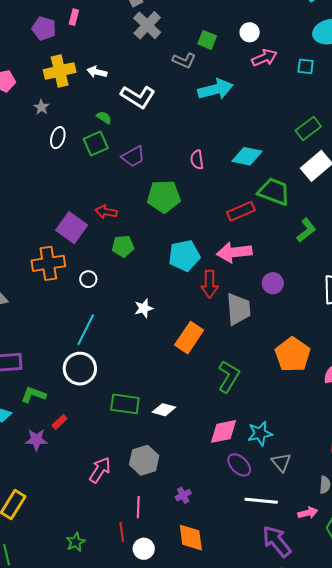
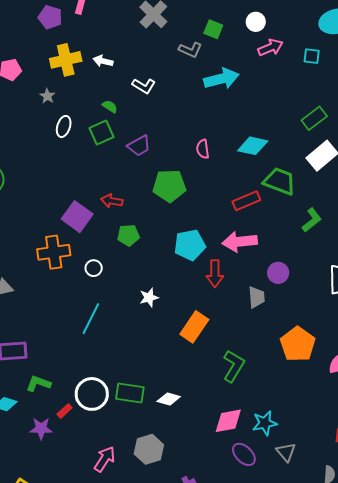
white L-shape: (138, 97) -> (144, 86), size x0.7
gray trapezoid: (238, 309) -> (257, 297), moved, size x0.7
white circle: (80, 369) -> (92, 394), moved

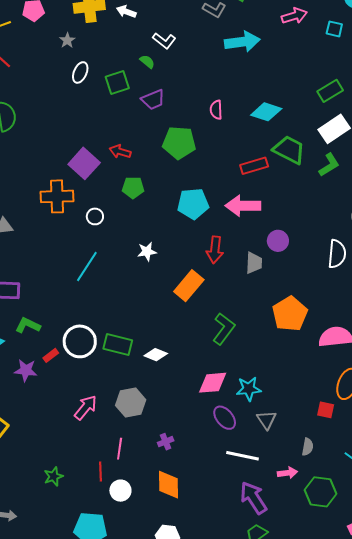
green semicircle: (110, 107) -> (147, 62), moved
green L-shape: (312, 220) -> (329, 165), moved
red arrow: (215, 273) -> (215, 250), moved

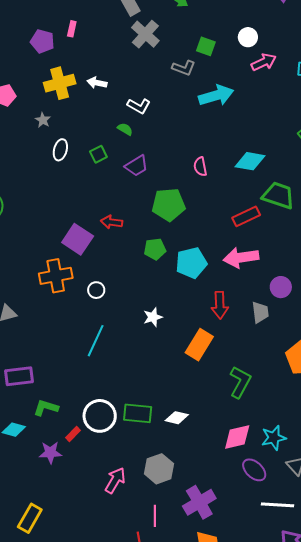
green square: (117, 83) -> (98, 154), size x0.7
green pentagon: (133, 188) -> (155, 249), moved
purple cross: (166, 442) -> (199, 502), size x2.0

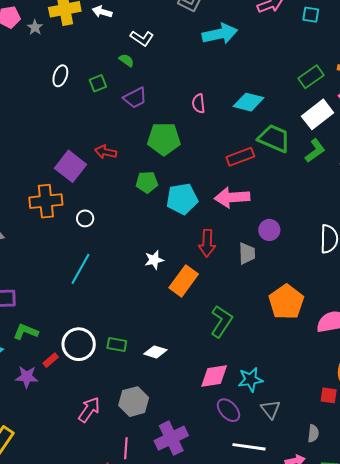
gray star: (43, 120) -> (35, 27), moved
white star: (153, 317) -> (154, 260), moved
green rectangle: (138, 413) -> (117, 345), size x0.7

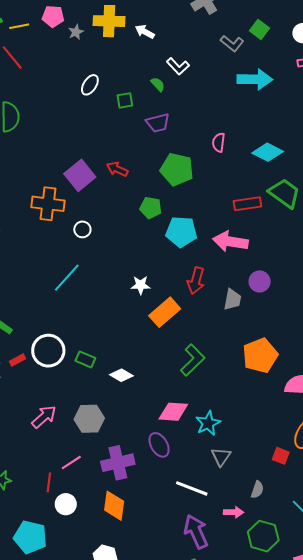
cyan star: (250, 380) -> (208, 423), turned -30
purple ellipse: (228, 410) -> (159, 445), moved
pink line: (126, 448) -> (71, 463), turned 40

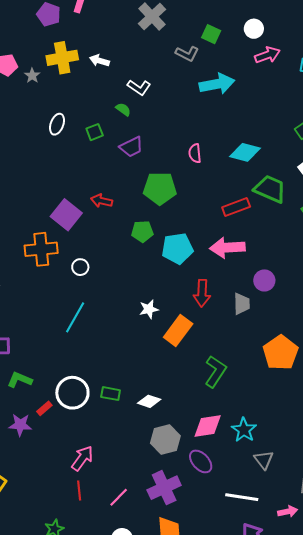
gray hexagon: (89, 419) -> (165, 439), moved
red line: (49, 482) -> (79, 491), moved

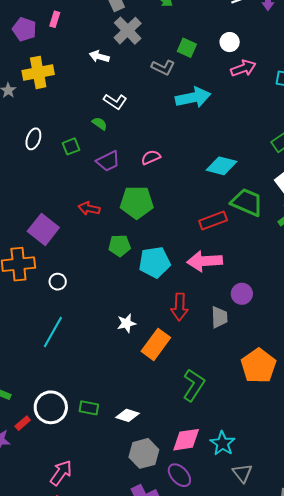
white arrow: (99, 61) -> (99, 56), moved
pink semicircle: (195, 153) -> (151, 157), moved, turned 72
red arrow: (101, 201) -> (89, 208), moved

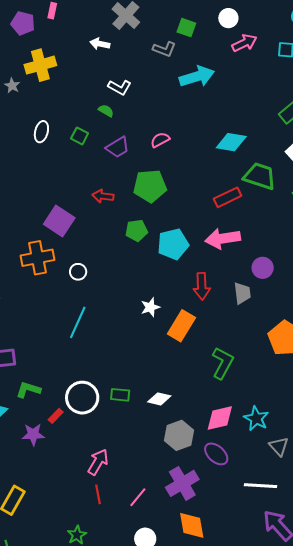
green square: (71, 146) -> (80, 136), turned -36

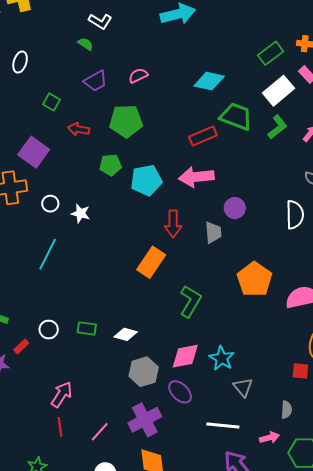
green square: (80, 136) -> (51, 102), moved
white star: (150, 307) -> (80, 213), moved, turned 30
white circle: (82, 398) -> (49, 330), size x0.6

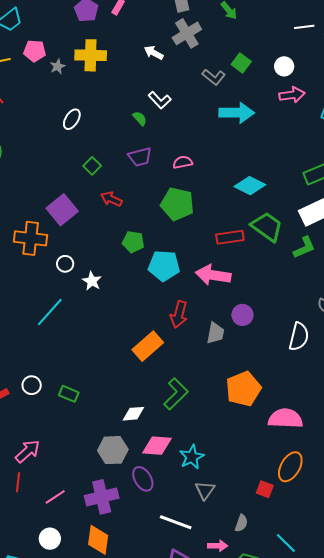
green pentagon: (126, 121) -> (177, 204), moved
white diamond: (126, 334) -> (133, 414), moved, turned -35

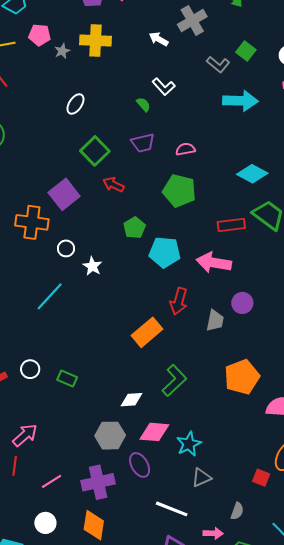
green square: (92, 166) -> (95, 151), size x1.6
green pentagon: (133, 242) -> (134, 228), turned 30
gray triangle: (205, 490) -> (201, 478), turned 30

